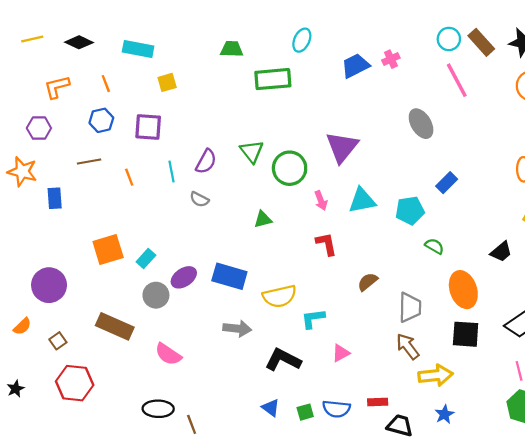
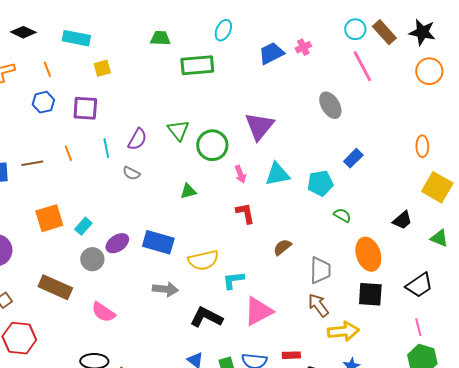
brown line: (89, 162) -> (32, 163), moved
pink triangle: (341, 353) -> (258, 311), size x1.8

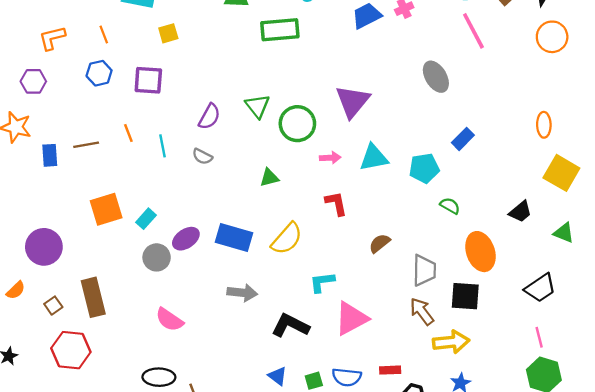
cyan line: (106, 148) -> (162, 146), moved
pink arrow: (240, 174) -> (330, 158), turned -72
yellow semicircle: (203, 260) -> (287, 239), moved, turned -36
brown rectangle: (55, 287) -> (93, 297), moved, turned 52
black square: (370, 294) -> (465, 296), moved

